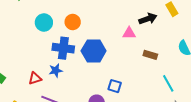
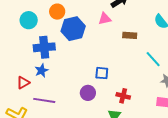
orange circle: (73, 22) -> (57, 12), moved
cyan circle: (44, 23) -> (29, 20), moved
blue hexagon: (94, 51) -> (73, 29), moved

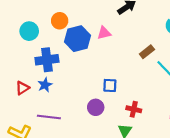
pink triangle: (105, 19) -> (104, 33), moved
brown rectangle: (130, 35) -> (147, 52), moved, turned -40
red triangle: (23, 83) -> (22, 88), moved

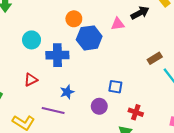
cyan circle: (29, 31) -> (32, 40), moved
pink triangle: (104, 33) -> (118, 24), moved
blue star: (45, 85) -> (67, 92), moved

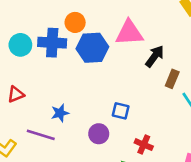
black arrow: (140, 13) -> (155, 56), moved, turned -30
pink triangle: (118, 24) -> (129, 33), size x1.6
blue cross: (57, 55) -> (52, 43), moved
brown rectangle: (155, 58) -> (172, 79), turned -40

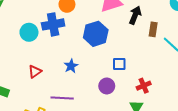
blue hexagon: (92, 48) -> (96, 34), moved
blue star: (60, 113) -> (71, 66), moved
red cross: (144, 145) -> (144, 86), turned -32

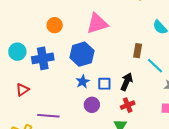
black arrow: (135, 15) -> (127, 82), moved
blue cross: (53, 24) -> (43, 58), moved
blue star: (71, 66) -> (83, 82), moved

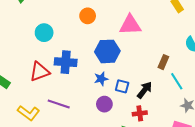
blue cross: (43, 58) -> (66, 62), moved
red triangle: (23, 90) -> (40, 72), size x1.5

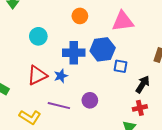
blue cross: (66, 62) -> (74, 53), moved
blue star: (101, 79) -> (61, 76), moved
blue square: (122, 86) -> (121, 66), moved
purple circle: (104, 104) -> (90, 100), moved

